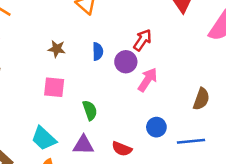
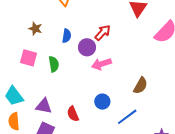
pink arrow: (148, 80) -> (101, 64), turned -150
green semicircle: (90, 110) -> (54, 64), moved
blue line: (191, 141) -> (127, 117), turned -40
red semicircle: (122, 149) -> (73, 114), turned 35

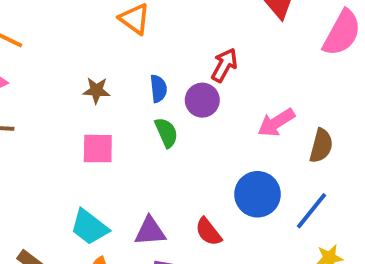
green semicircle: (54, 64) -> (166, 133), moved
pink arrow: (101, 64) -> (276, 123), moved
blue circle: (102, 102) -> (258, 194), size x1.5

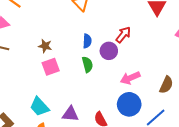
brown star: (96, 90) -> (45, 46), moved
pink arrow: (276, 123) -> (130, 78), moved
pink square: (98, 149) -> (51, 67), turned -30

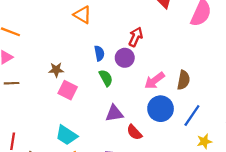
pink square: (51, 67) -> (68, 90), turned -30
brown semicircle: (166, 85) -> (184, 80), moved
purple triangle: (70, 114) -> (114, 113), moved

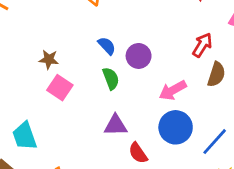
red arrow: (136, 37) -> (202, 45), moved
blue semicircle: (99, 53) -> (107, 46), turned -40
brown semicircle: (184, 80) -> (216, 74), moved
cyan trapezoid: (67, 135) -> (25, 136), moved, turned 30

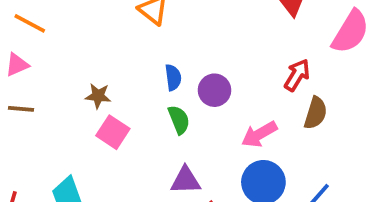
blue semicircle: (107, 46) -> (173, 77), turned 36

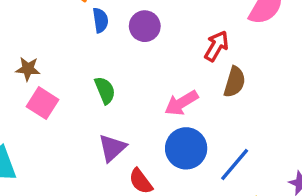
blue semicircle: (173, 77) -> (100, 20), moved
purple circle: (214, 90) -> (145, 26), moved
purple triangle: (186, 180) -> (112, 148), turned -40

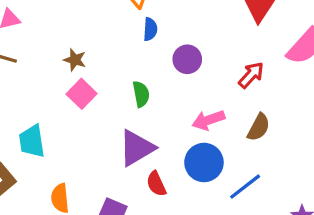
purple circle: (145, 26) -> (187, 59), moved
brown semicircle: (235, 82) -> (259, 127), moved
purple triangle: (112, 148) -> (137, 148), size x1.4

